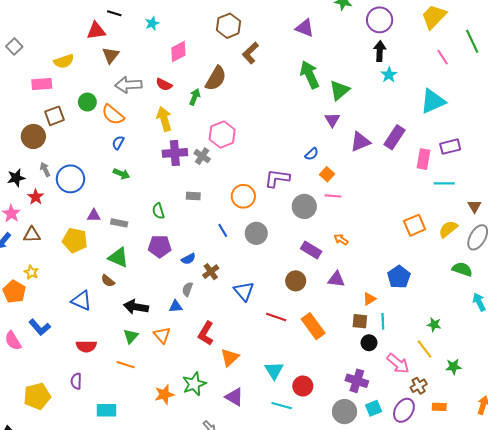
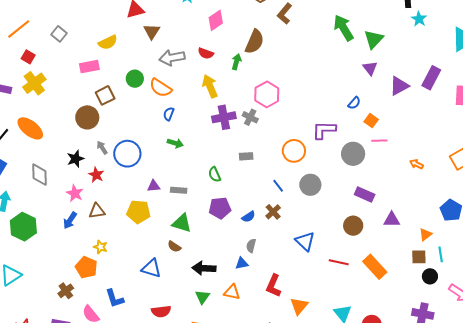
orange arrow: (341, 239) -> (416, 164), moved
brown cross: (211, 272) -> (273, 212), moved
blue L-shape: (40, 327) -> (115, 298), turned 30
orange triangle: (162, 335) -> (232, 292), turned -30

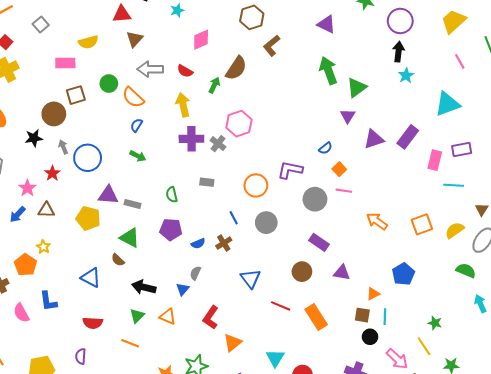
black star: (76, 159) -> (34, 138), moved
orange arrow: (416, 164) -> (377, 221), size x1.5
purple triangle: (154, 186) -> (108, 195), size x1.5
blue triangle: (242, 263) -> (183, 289), turned -48

